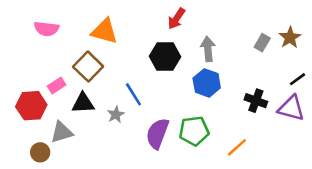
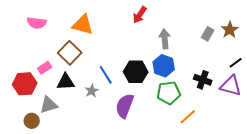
black hexagon: (165, 56) -> (136, 72), moved
green pentagon: (194, 131) -> (169, 93), moved

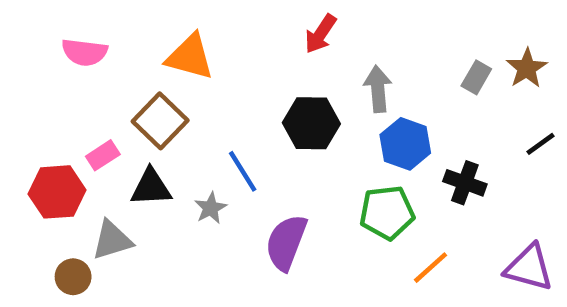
blue hexagon: (164, 66) -> (405, 144), moved
black hexagon: (136, 72) -> (311, 123), moved
purple triangle: (231, 86) -> (529, 268), moved

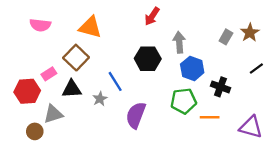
orange line: (431, 268) -> (210, 117), moved, turned 42

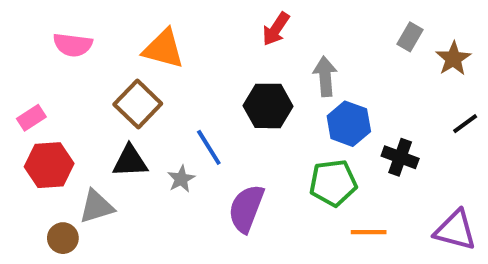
gray rectangle: (226, 37) -> (410, 37), moved
pink rectangle: (49, 74) -> (31, 118), moved
orange line: (210, 117) -> (369, 232), moved

